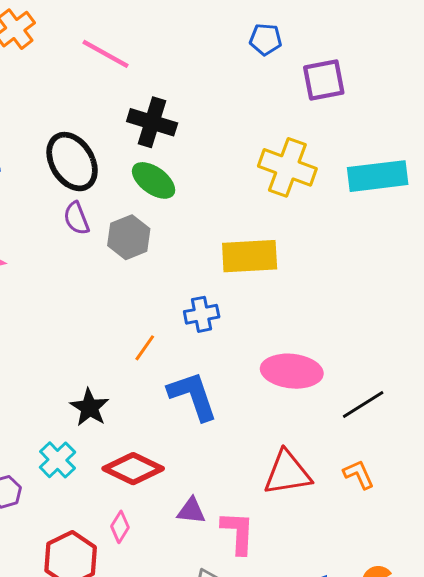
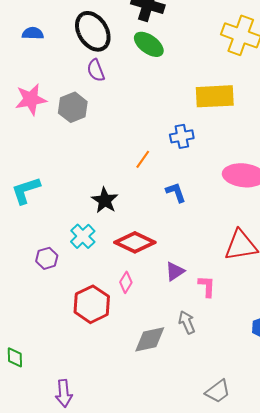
gray hexagon: (129, 237) -> (73, 107), moved
blue L-shape: (193, 396) -> (176, 192), size x0.6
purple triangle: (191, 511) -> (175, 271), turned -40
pink L-shape: (238, 533) -> (207, 286), size x0.7

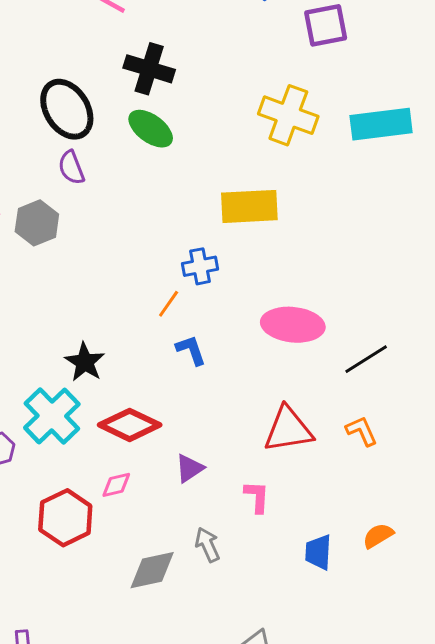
orange line: (143, 159) -> (169, 304), moved
cyan cross: (83, 236) -> (52, 416), size x1.5
pink diamond: (126, 282) -> (116, 485), turned 45
pink L-shape: (207, 286) -> (257, 497), moved

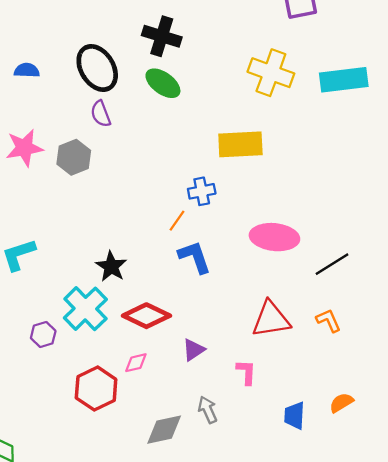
blue L-shape: (191, 350) -> (195, 257), size x1.4

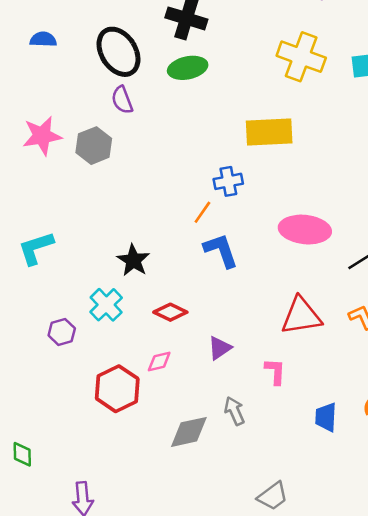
blue semicircle: (27, 70) -> (43, 39), moved
green ellipse: (163, 83) -> (188, 68), turned -48
cyan cross: (85, 309) -> (106, 305), size x0.7
red diamond: (146, 316) -> (170, 312), size x0.7

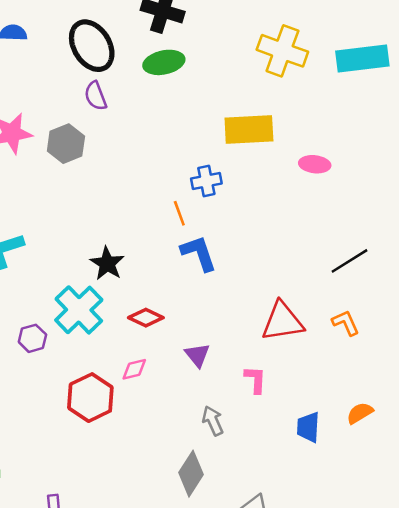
orange line: (202, 212) -> (179, 213), turned -55
pink ellipse: (305, 230) -> (315, 164), moved, size x0.6
cyan cross: (106, 305) -> (79, 310), size x1.4
purple triangle: (220, 348) -> (197, 355), turned -35
gray diamond: (189, 432) -> (191, 474), moved, turned -45

